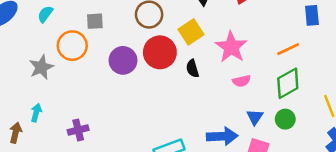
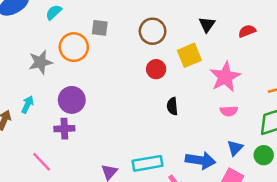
red circle: (160, 52) -> (156, 69), size x0.6
purple circle: (123, 60) -> (72, 100), moved
black semicircle: (192, 69) -> (172, 106), moved

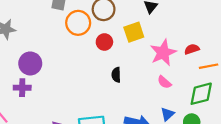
red semicircle: (247, 31) -> (192, 49), moved
orange circle: (74, 47) -> (78, 23), moved
pink semicircle: (229, 111) -> (164, 82), turned 40

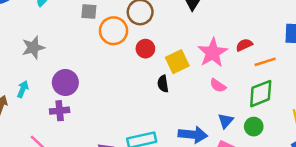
yellow square: (134, 32) -> (177, 62), moved

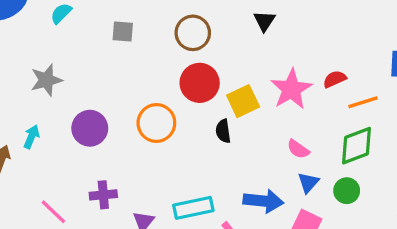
orange circle: (114, 31) -> (156, 123), moved
red circle: (145, 49) -> (200, 83), size x1.5
pink semicircle: (218, 86) -> (298, 149), moved
purple cross: (60, 111) -> (103, 195), moved

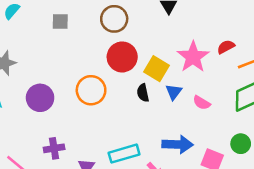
yellow square: (243, 101) -> (157, 69), turned -30
blue triangle: (308, 182) -> (174, 92), moved
green circle: (347, 191) -> (241, 144), moved

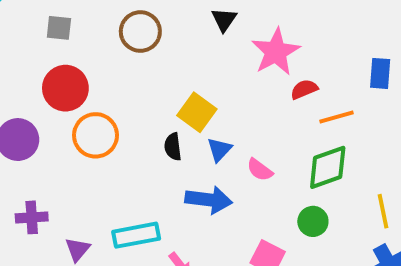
red circle: (122, 57) -> (65, 88), moved
pink star: (193, 57) -> (276, 52), moved
blue arrow: (178, 144) -> (209, 200), moved
green circle: (241, 144) -> (313, 221), moved

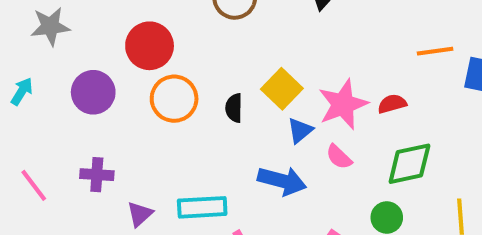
pink star: (276, 52) -> (343, 104), moved
red semicircle: (304, 89) -> (392, 104), moved
orange line: (336, 117) -> (435, 51), moved
black semicircle: (173, 147) -> (234, 108), moved

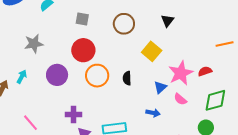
yellow square: (282, 89) -> (152, 51), moved
purple cross: (97, 175) -> (73, 115), moved
blue arrow: (282, 181) -> (153, 113), size x0.6

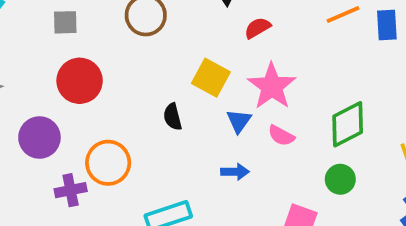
yellow square: (152, 51) -> (211, 78), moved
red semicircle: (205, 71) -> (258, 28), moved
orange circle: (97, 76) -> (108, 163), moved
purple cross: (73, 115) -> (71, 190), moved

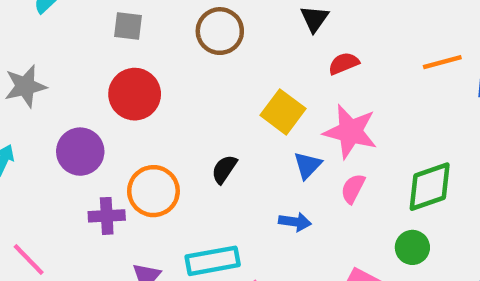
pink star: (272, 86) -> (350, 132), turned -30
black semicircle: (173, 117) -> (224, 169), moved, turned 40
pink semicircle: (281, 136) -> (353, 189), turned 80

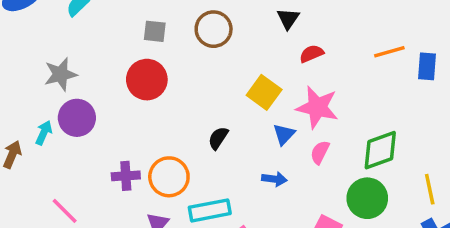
gray square: (128, 26) -> (155, 31), moved
purple circle: (80, 152) -> (77, 118), moved
orange circle: (153, 191) -> (169, 177), moved
green circle: (412, 247) -> (367, 198), size x1.5

